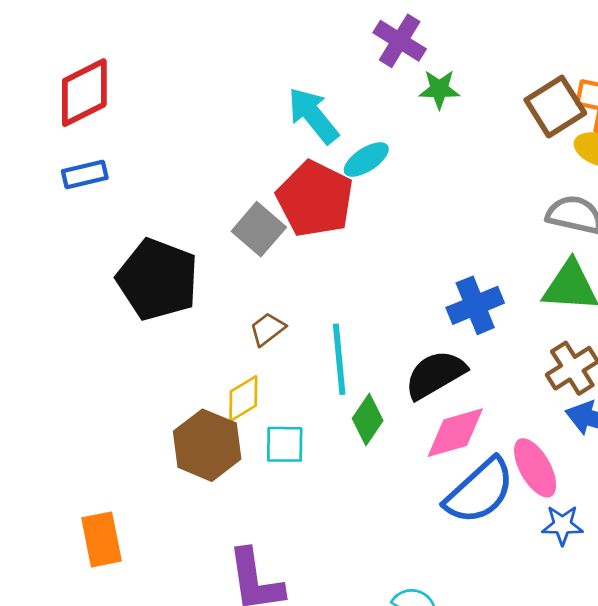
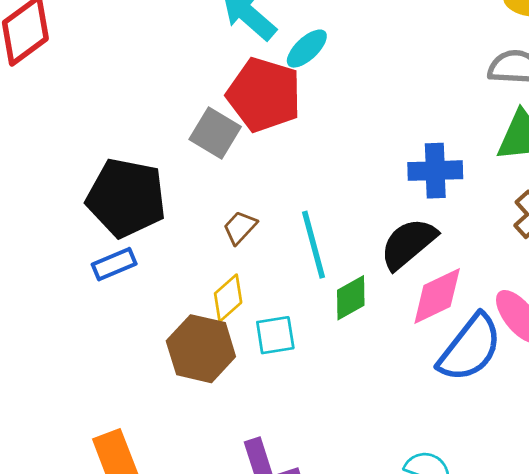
blue rectangle: (85, 174) -> (114, 264), moved
blue cross: (475, 305) -> (435, 171), turned 30
green diamond: (368, 420) -> (351, 298), turned 36

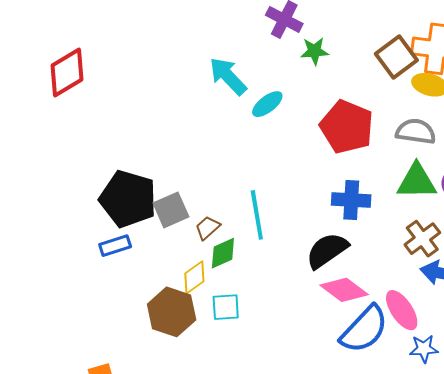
red pentagon: (264, 95) -> (347, 127), moved
gray square: (215, 133) -> (171, 210), moved, turned 30
cyan line: (314, 245) -> (257, 215), moved
pink diamond: (437, 296) -> (344, 290), turned 57
green diamond: (351, 298) -> (223, 253), moved

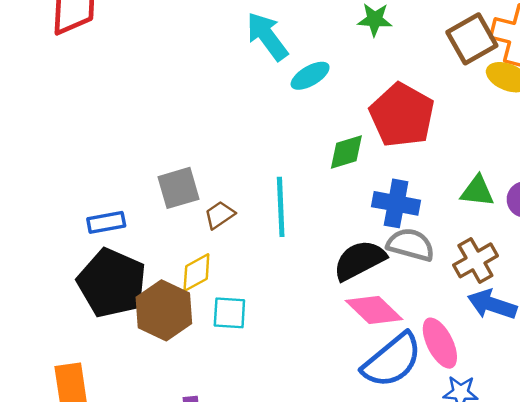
gray semicircle: (416, 131) -> (411, 245), moved
green triangle: (417, 181) -> (477, 191), size x0.7
black pentagon: (128, 199) -> (112, 283), moved
green diamond: (223, 253) -> (346, 152), moved

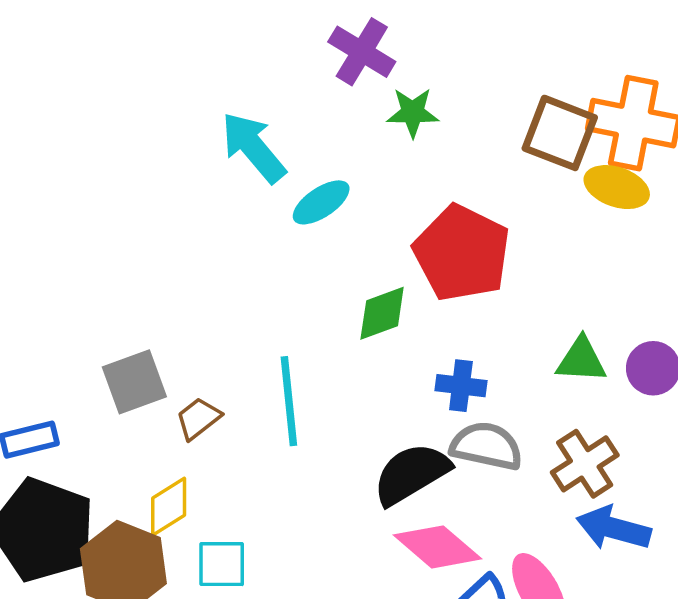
brown square: (472, 39) -> (560, 133), turned -36
blue cross: (396, 203) -> (461, 386), size x0.7

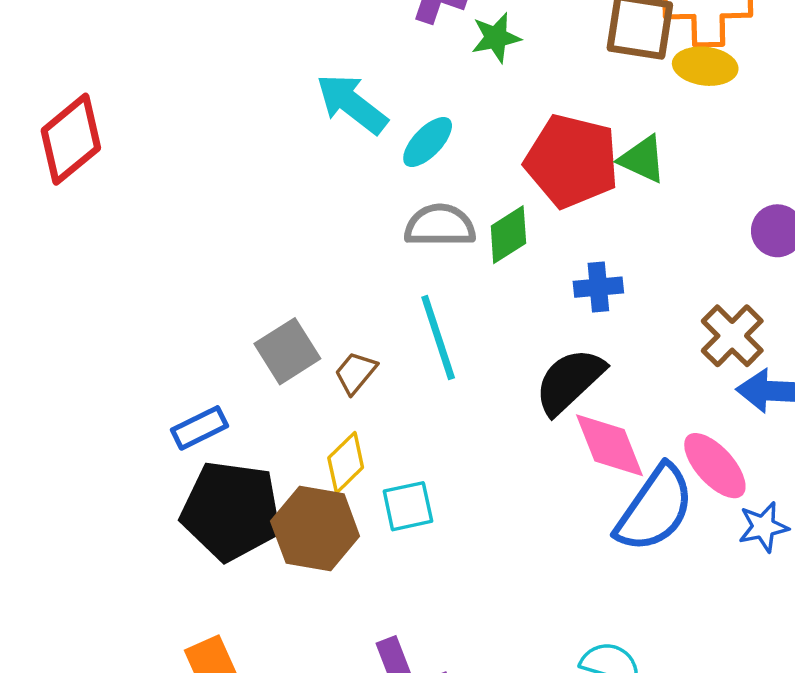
green triangle: (581, 360) -> (642, 159), moved, turned 34
gray semicircle: (486, 446) -> (440, 226), moved
pink diamond: (437, 547) -> (609, 445), turned 40

